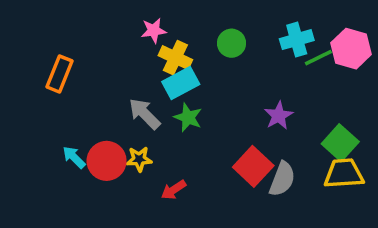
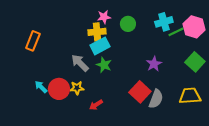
pink star: (154, 31) -> (104, 17), moved
yellow cross: (175, 58) -> (97, 32), turned -30
green square: (340, 143) -> (195, 62), moved

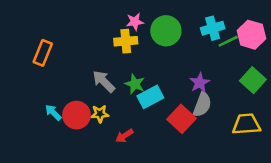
green circle: (128, 24) -> (166, 31), size x1.5
cyan rectangle: (100, 46) -> (150, 97), moved
gray semicircle: (156, 99) -> (202, 105), moved

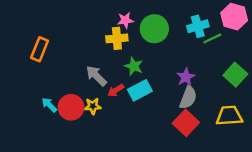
pink hexagon: (251, 35) -> (234, 17), moved
green star: (135, 84) -> (134, 66), moved
red square: (181, 119) -> (186, 123), moved
red arrow: (124, 136) -> (116, 90), moved

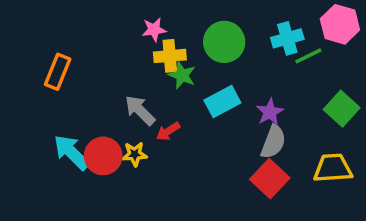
pink star: (125, 20) -> (154, 30), moved
green star: (134, 66) -> (182, 75), moved
cyan rectangle: (140, 90) -> (222, 102), moved
cyan arrow: (49, 105) -> (72, 152), size x1.6

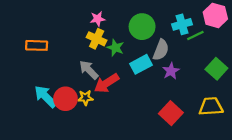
yellow cross: (170, 56) -> (97, 39), moved, turned 30
orange rectangle: (58, 72) -> (37, 45), turned 70
red arrow: (168, 131) -> (107, 83), size x1.6
gray semicircle: (273, 142) -> (161, 50), moved

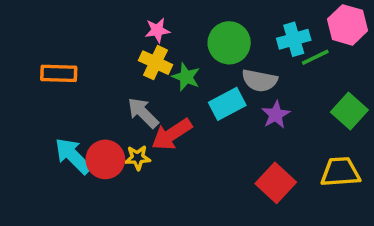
gray semicircle: (161, 50) -> (260, 81), turned 80

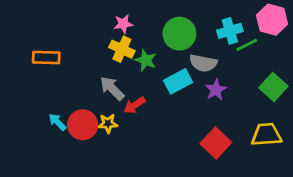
red arrow: (172, 134) -> (135, 105), size x0.7
cyan arrow: (73, 156) -> (57, 122), size x0.6

